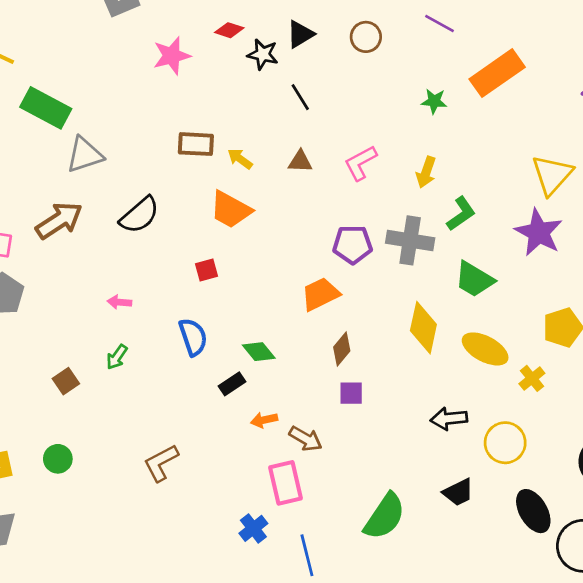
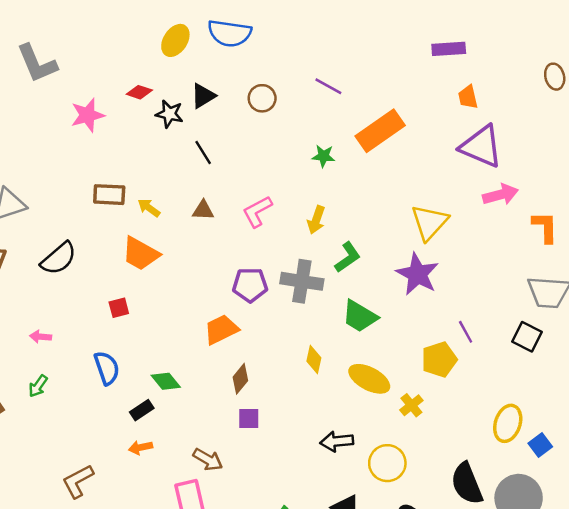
yellow diamond: (423, 328) -> (314, 360), size x0.6
orange arrow: (264, 420) -> (140, 447), moved

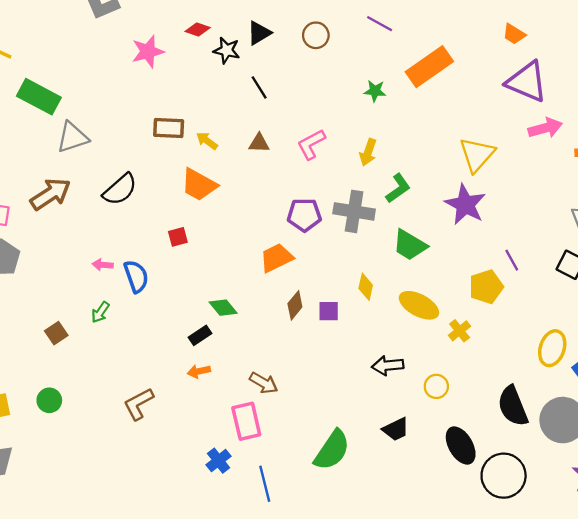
orange trapezoid: (468, 97) -> (514, 34), turned -45
blue semicircle: (107, 368) -> (136, 276), moved
purple square: (249, 419) -> (329, 311), moved
yellow circle: (387, 463) -> (436, 386), size x0.7

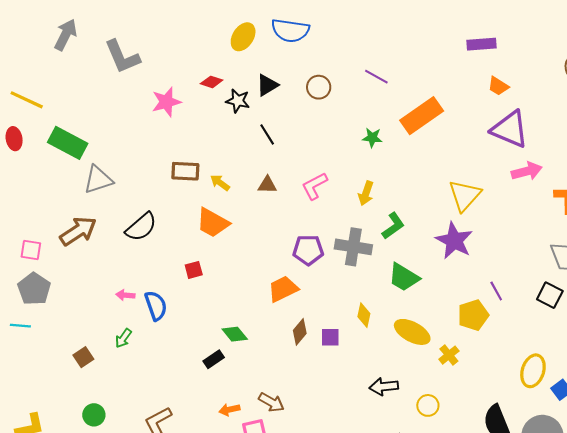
orange arrow: (199, 371) -> (229, 410), moved
green circle: (49, 400) -> (94, 415), moved

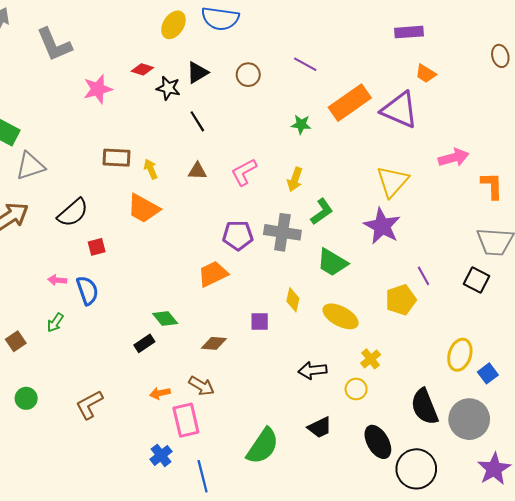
purple triangle: (510, 129) -> (400, 110), moved
yellow arrow: (220, 183) -> (151, 169), turned 30
red square: (194, 270) -> (97, 247), moved
brown diamond: (300, 332) -> (214, 343), moved, turned 55
yellow cross: (449, 355) -> (371, 359), moved

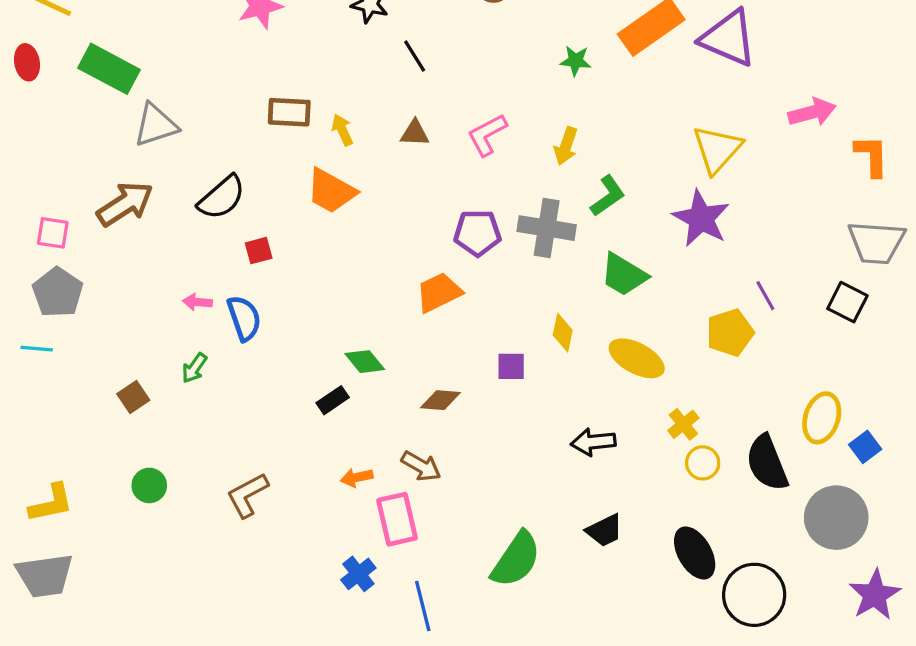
yellow circle: (356, 389) -> (703, 463), moved
black semicircle: (425, 407) -> (767, 463), moved

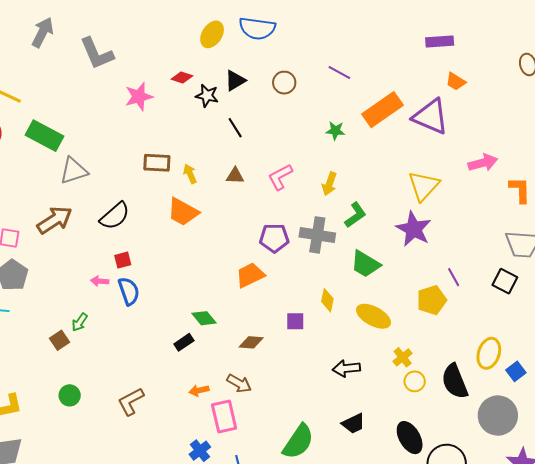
red square: (259, 251) -> (123, 260), moved
green arrow: (194, 368) -> (80, 322), moved

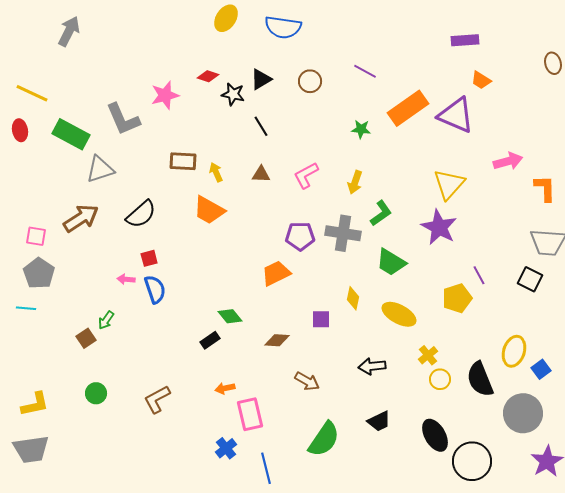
yellow ellipse: (212, 34) -> (226, 18), moved
gray L-shape: (97, 53) -> (123, 119), moved
brown arrow: (239, 383) -> (307, 381), moved

